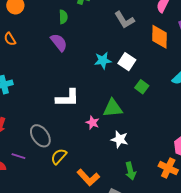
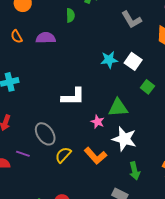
purple semicircle: (59, 42) -> (46, 38), moved, turned -54
white star: (120, 139) -> (124, 139), size x1.4
orange L-shape: (88, 178) -> (95, 156), moved

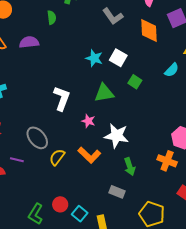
cyan star: (109, 60) -> (94, 58), turned 30
white L-shape: (73, 97) -> (62, 98), turned -65
green triangle: (118, 108) -> (104, 93), moved

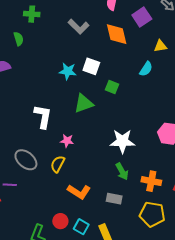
pink star: (88, 121) -> (67, 141), moved
white star: (117, 136) -> (122, 141), moved
orange L-shape: (89, 155) -> (79, 192), moved
yellow semicircle: (57, 157) -> (58, 164), moved
orange cross: (167, 161) -> (151, 181), moved

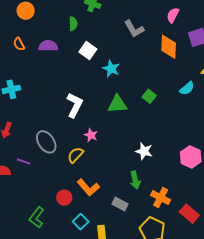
white square: (91, 66) -> (88, 51), moved
white star: (122, 141) -> (144, 151), size x0.7
red circle: (60, 221) -> (64, 198), moved

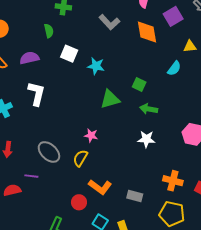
white L-shape: (75, 105) -> (36, 94), moved
green arrow: (135, 180) -> (149, 109), moved, turned 126

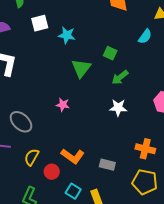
white square: (69, 54) -> (40, 23), turned -36
green triangle: (110, 99) -> (81, 68), turned -35
green arrow: (149, 109) -> (120, 77), turned -48
yellow semicircle: (80, 158) -> (32, 157), moved

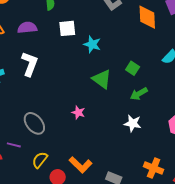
green triangle: (81, 68) -> (102, 79), turned -40

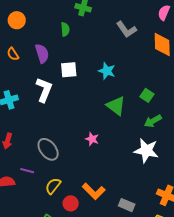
purple semicircle: (27, 28) -> (42, 53), turned 78
white square: (67, 28) -> (69, 70), moved
white star: (133, 123) -> (146, 151), size x1.4

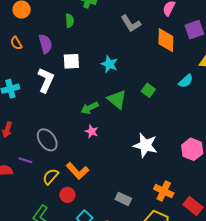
green arrow: (153, 121) -> (90, 108), moved
orange L-shape: (94, 191) -> (78, 171), moved

